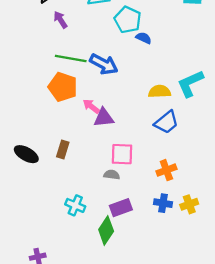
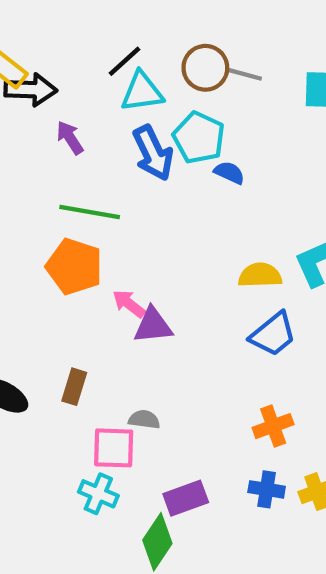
blue arrow: (104, 64) -> (153, 153), moved, turned 36
pink square: (122, 154) -> (114, 448), moved
gray semicircle: (112, 175) -> (144, 419), moved

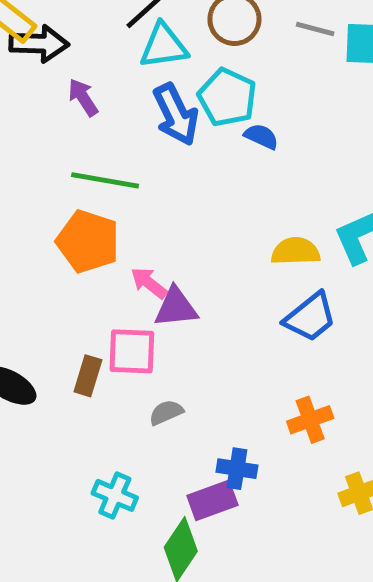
gray line: (245, 74) -> (315, 29), moved
gray semicircle: (144, 419) -> (166, 412), turned -32
pink square: (114, 448) -> (132, 351), moved
blue cross: (267, 489) -> (237, 469), moved

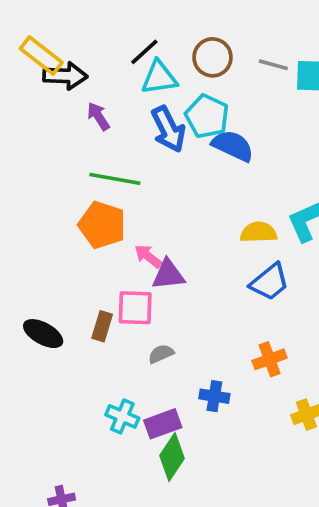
blue semicircle: (261, 136) -> (233, 146), size x1.6
purple rectangle: (212, 500) -> (163, 424), moved

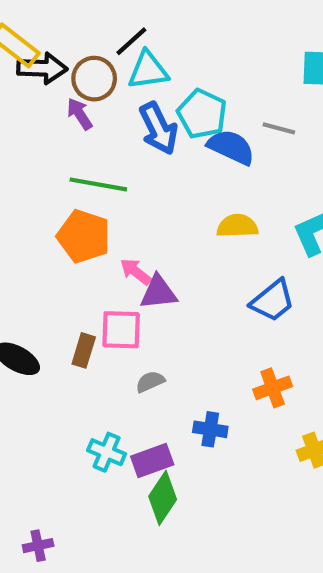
brown circle: (213, 57) -> (94, 79), moved
gray line: (273, 65) -> (279, 128), moved
yellow semicircle: (259, 232) -> (237, 226), moved

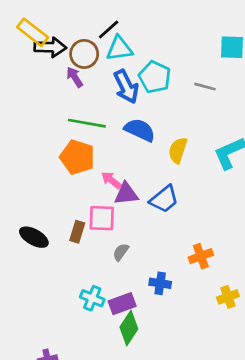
blue semicircle: (231, 147) -> (140, 130), moved
yellow semicircle: (237, 226) -> (178, 150), turned -70
blue trapezoid: (273, 301) -> (164, 199), moved
gray semicircle: (150, 382) -> (121, 252), turned -30

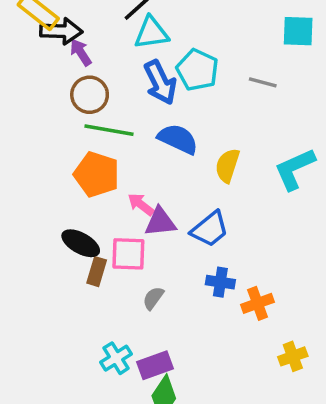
brown circle: (84, 54) -> (90, 95), moved
purple arrow: (75, 77) -> (81, 52), moved
black ellipse: (34, 237) -> (81, 243), moved
blue cross: (160, 283) -> (220, 282), moved
cyan cross: (92, 298) -> (116, 358), turned 35

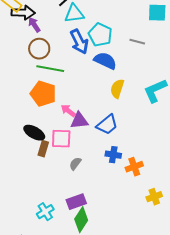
blue semicircle: (178, 139) -> (105, 61), moved
cyan cross: (116, 358) -> (45, 212), moved

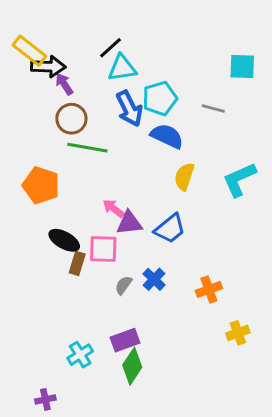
cyan pentagon: (100, 35) -> (160, 98), turned 30
orange pentagon: (43, 94) -> (41, 185), moved
blue cross: (113, 155) -> (154, 279), moved, turned 35

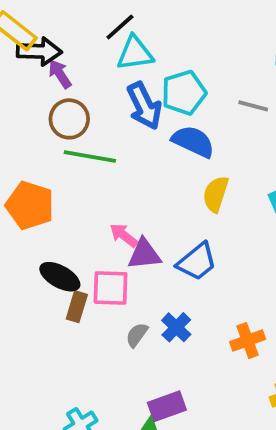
purple rectangle: (125, 340) -> (167, 406), moved

